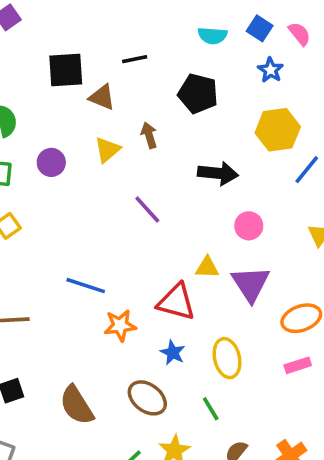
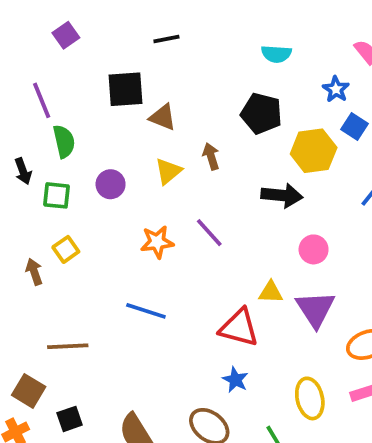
blue square: (260, 28) -> (355, 126), moved
black line: (135, 59) -> (166, 39), moved
yellow hexagon: (278, 130) -> (314, 151), moved
orange star: (120, 325) -> (157, 242), moved
yellow ellipse: (227, 358) -> (310, 398), moved

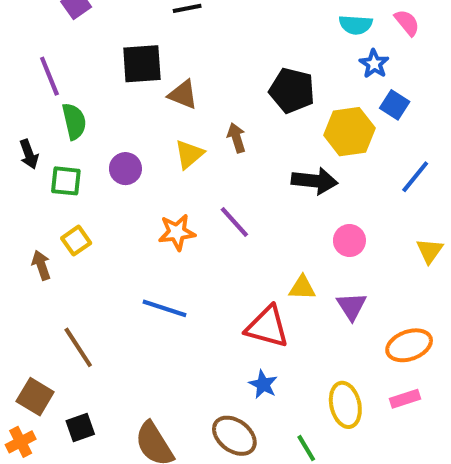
cyan semicircle: (276, 54) -> (356, 25), moved
purple triangle: (315, 309) -> (352, 306), size x0.7
brown line: (68, 346) -> (78, 347), turned 60

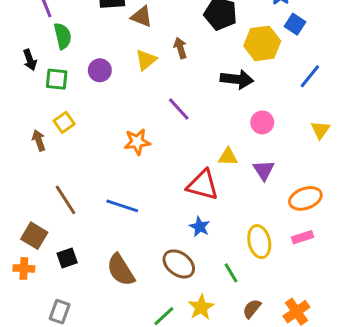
orange star: (177, 232) -> (137, 142), moved
blue line: (165, 308) -> (122, 206), moved
orange cross: (21, 442) -> (24, 268), turned 30

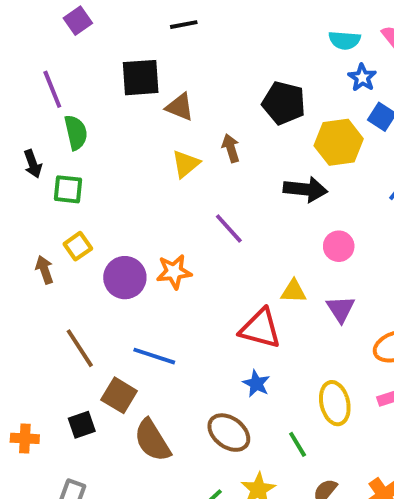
purple circle: (100, 70) -> (125, 278), moved, size x1.4
brown square: (34, 236) -> (119, 395), moved

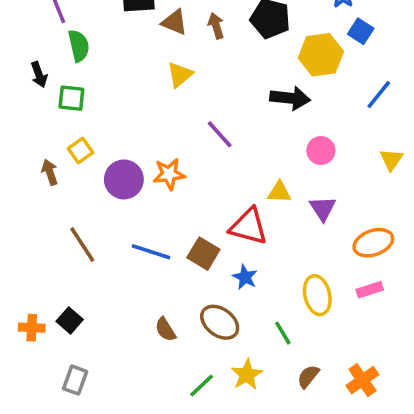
brown arrow: (231, 148) -> (216, 26), moved
brown square: (119, 395) -> (203, 254), moved
black square: (82, 425) -> (70, 320), moved, turned -30
brown semicircle: (152, 440) -> (165, 329), moved, size x0.6

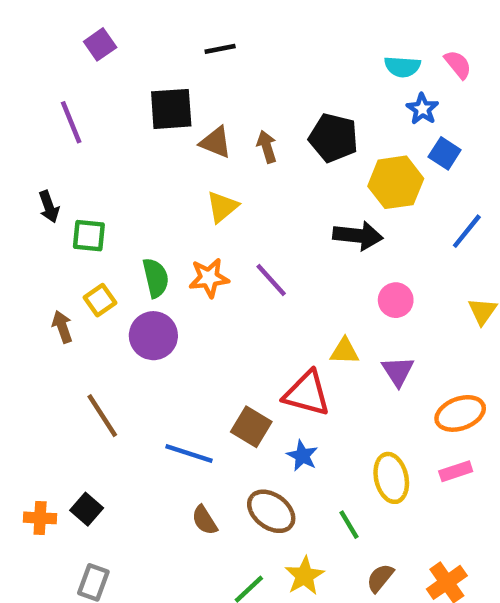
green semicircle: (79, 46) -> (156, 278), moved
orange star: (169, 174) -> (209, 278), moved
blue line: (151, 252) -> (189, 453), moved

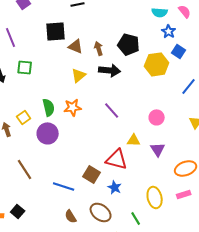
green square: (89, 236) -> (25, 67), moved
black arrow: (358, 236) -> (110, 70), moved
purple line: (271, 280) -> (112, 110), moved

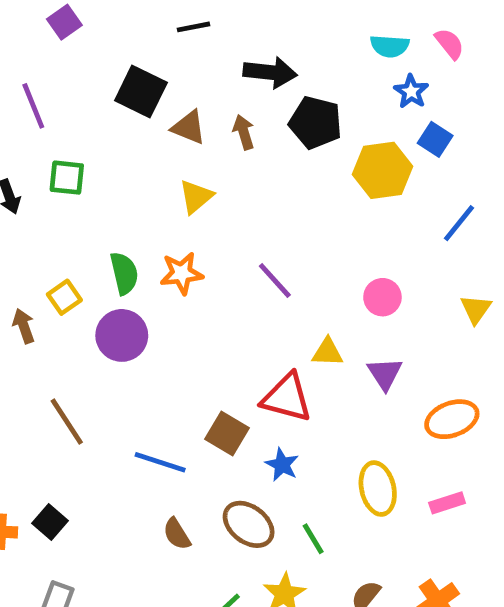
black square: (56, 31) -> (141, 91), turned 30
black arrow: (110, 70) -> (270, 72), moved
pink rectangle: (184, 194) -> (447, 503), moved
green line: (136, 218) -> (313, 539), moved

